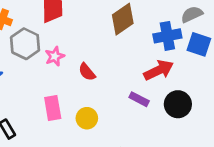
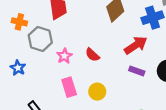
pink star: (55, 56) -> (64, 56), moved
red arrow: (159, 70) -> (136, 45), moved

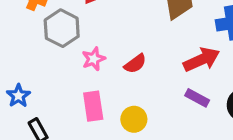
red semicircle: (92, 55) -> (135, 64), turned -88
blue star: (18, 68) -> (18, 96), moved

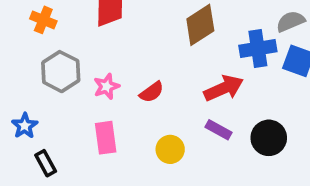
gray hexagon: (62, 28) -> (61, 72), moved
yellow circle: (134, 119) -> (170, 149), moved

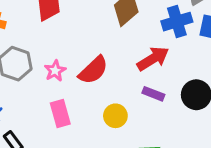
red semicircle: (152, 92) -> (93, 70), size x1.5

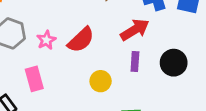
purple rectangle: (153, 94) -> (135, 62), turned 72
pink rectangle: (60, 113) -> (34, 79), moved

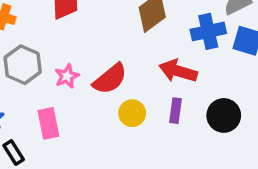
red arrow: (135, 30) -> (178, 71), turned -136
yellow circle: (101, 81) -> (132, 113), moved

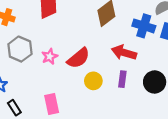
blue cross: (208, 31) -> (144, 26), turned 30
pink rectangle: (48, 123) -> (52, 104), moved

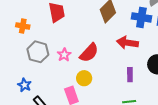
purple rectangle: (122, 79) -> (130, 75), moved
yellow circle: (93, 81) -> (84, 78), moved

